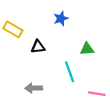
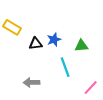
blue star: (61, 18) -> (54, 40), moved
pink line: (97, 94) -> (91, 88), turned -56

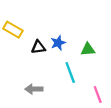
pink line: (91, 88) -> (98, 95), turned -63

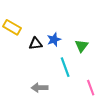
green triangle: (88, 49) -> (82, 46), turned -48
gray arrow: (34, 89) -> (40, 88), moved

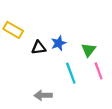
pink line: (91, 88) -> (99, 71), moved

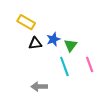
yellow rectangle: (13, 30) -> (26, 22), moved
green triangle: (89, 50) -> (70, 45), moved

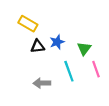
green triangle: (70, 45) -> (84, 48), moved
gray arrow: (39, 87) -> (42, 83), moved

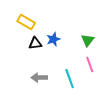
green triangle: (84, 48) -> (88, 40), moved
cyan line: (69, 71) -> (70, 79), moved

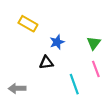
black triangle: (35, 43) -> (46, 63), moved
gray arrow: (39, 78) -> (17, 88), moved

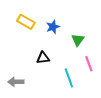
blue star: (57, 42) -> (53, 27), moved
green triangle: (94, 43) -> (78, 40), moved

